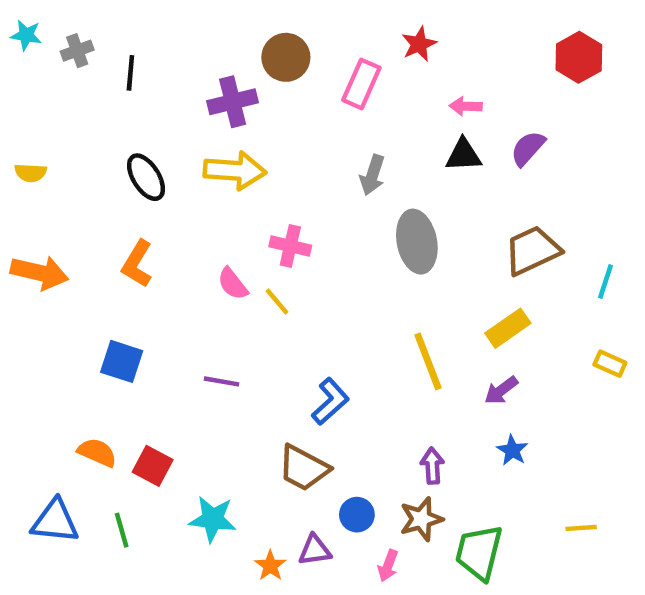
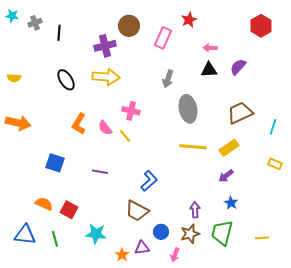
orange L-shape: (137, 264) -> (79, 124), moved
yellow line: (428, 361) -> (193, 147), moved, turned -64
green trapezoid: (479, 552) -> (222, 233), moved

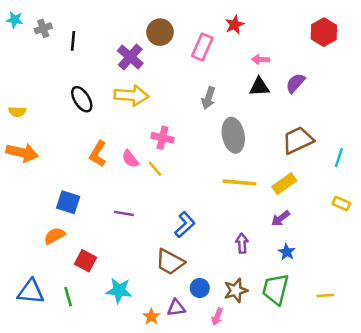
purple cross: (105, 46) -> (130, 57), turned -35
yellow semicircle: (14, 78) -> (17, 112), moved
orange semicircle: (44, 204) -> (54, 236), moved, turned -54
purple arrow: (195, 210) -> (242, 243), moved

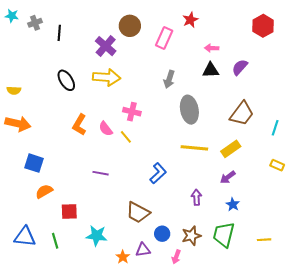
brown trapezoid: (298, 140) -> (242, 114), turned 152
blue square: (68, 202) -> (34, 163), moved
blue L-shape: (185, 225) -> (158, 173), moved
red square: (85, 261) -> (69, 211), turned -30

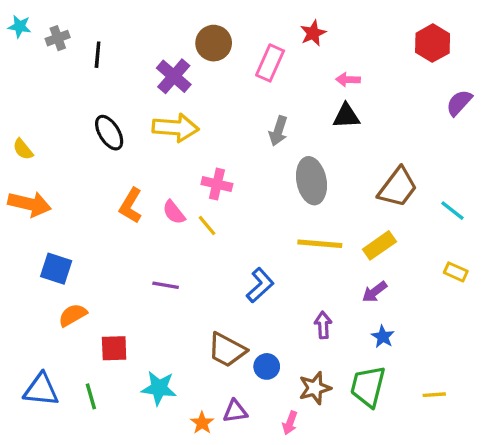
purple semicircle: (240, 67) -> (459, 103), moved
yellow semicircle: (14, 90) -> (23, 149), turned 48
cyan line: (275, 128) -> (452, 211), turned -70
blue circle: (162, 234) -> (267, 366), moved

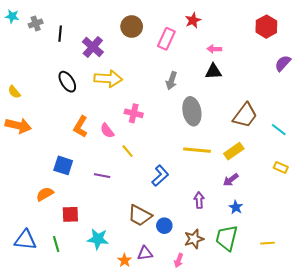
purple cross: (174, 76) -> (93, 47), moved
yellow line: (207, 226) -> (128, 151), moved
blue square: (56, 269) -> (63, 165), moved

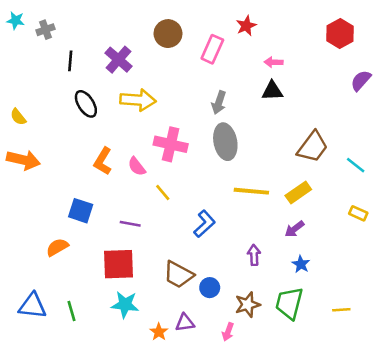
black line: (60, 34) -> (70, 61), moved
gray ellipse: (192, 111) -> (225, 142), moved
pink cross: (134, 113) -> (171, 144), size x1.4
red square: (70, 214) -> (118, 264), moved, size x1.5

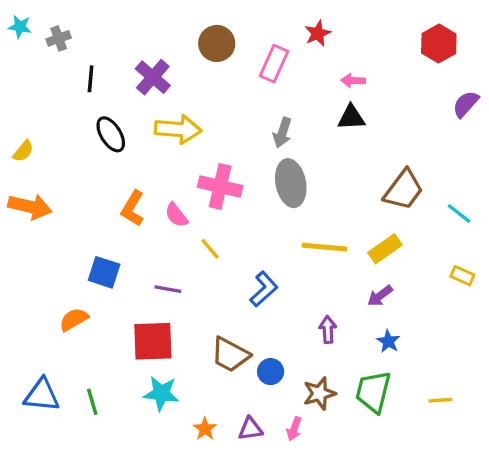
yellow semicircle: (18, 117) -> (23, 151), turned -102
purple triangle: (185, 323) -> (250, 429), moved

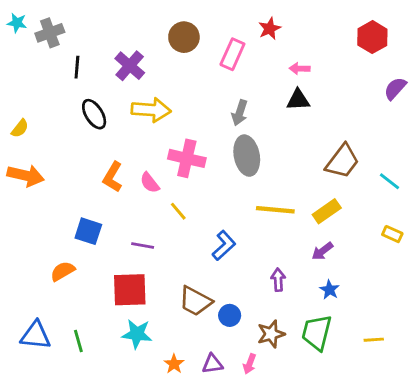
gray cross: (59, 38) -> (50, 33), size x1.4

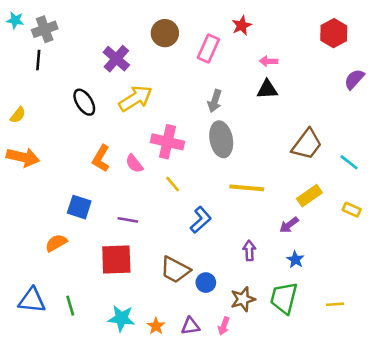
black line: (77, 67) -> (38, 60), moved
yellow arrow: (151, 110) -> (135, 98), turned -36
yellow line: (178, 211) -> (173, 184), moved
yellow rectangle: (327, 211) -> (309, 196), moved
cyan star: (137, 334) -> (121, 318), moved

